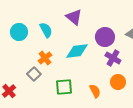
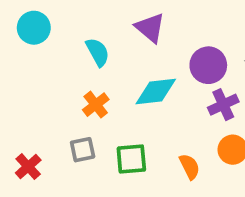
cyan circle: (19, 32) -> (34, 28), moved
purple cross: (113, 58) -> (223, 105), turned 35
gray square: (34, 74) -> (83, 150), moved, turned 32

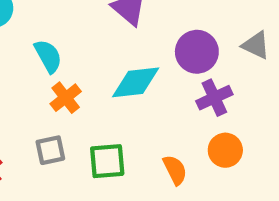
cyan semicircle: (98, 52) -> (48, 56), moved

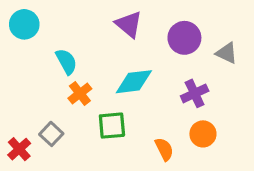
purple circle: (197, 52) -> (184, 38), moved
gray square: (50, 150) -> (51, 134), moved, turned -35
green square: (107, 161) -> (112, 126), moved

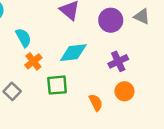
gray triangle: (227, 53) -> (142, 16), moved

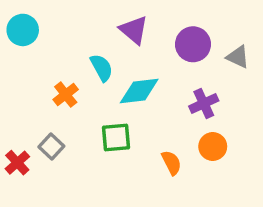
gray triangle: (142, 16) -> (238, 57), moved
cyan semicircle: (23, 38) -> (102, 68), moved
orange cross: (33, 61) -> (66, 94), moved

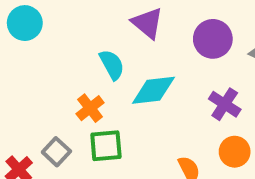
orange cross: (66, 94) -> (90, 108), moved
purple cross: (204, 103) -> (225, 104), turned -32
green square: (116, 138) -> (106, 146), moved

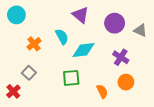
orange cross: (90, 108) -> (34, 44), moved
green square: (106, 146) -> (71, 78), moved
gray square: (56, 152) -> (29, 73), moved

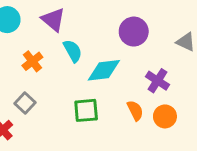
purple triangle: (80, 15) -> (53, 20), moved
purple circle: (115, 23) -> (134, 32), moved
orange semicircle: (102, 91) -> (135, 110), moved

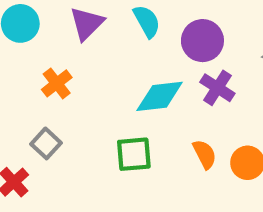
purple triangle: (53, 20) -> (87, 23), turned 35
cyan semicircle: (73, 51) -> (147, 21), moved
purple cross: (158, 81) -> (217, 88), moved

